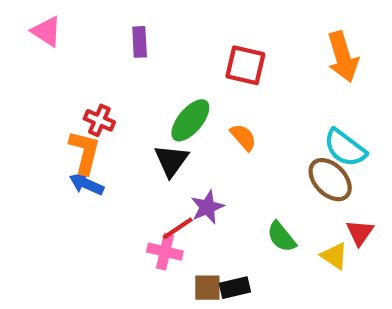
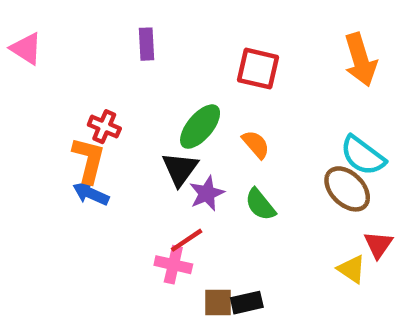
pink triangle: (46, 31) -> (26, 49), moved
purple star: (207, 207) -> (207, 193), moved
green semicircle: (281, 237) -> (260, 205), moved

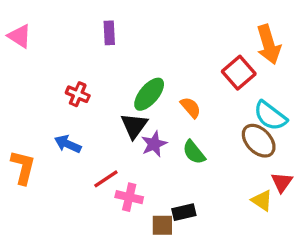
red square: (258, 69) -> (239, 73), moved, turned 36
orange L-shape: (89, 160) -> (23, 167), moved
red line: (187, 240) -> (106, 179), moved
black rectangle: (247, 303) -> (184, 212), moved

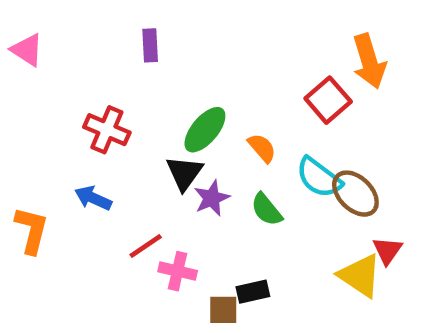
red cross: (78, 94) -> (107, 130), size x1.4
cyan semicircle: (270, 116) -> (319, 178), moved
yellow triangle: (262, 200) -> (360, 276), size x1.5

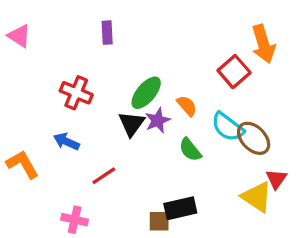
purple star: (212, 198) -> (158, 120), moved
orange L-shape: (32, 230) -> (23, 164), turned -44
pink cross: (178, 271) -> (75, 220), moved
black rectangle: (253, 292) -> (180, 208), size x1.4

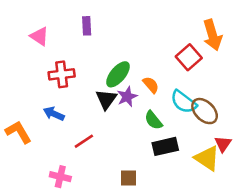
pink triangle: (19, 36) -> (39, 36), moved
red cross: (76, 93) -> (62, 74), turned -30
black rectangle: (180, 208) -> (165, 146), moved

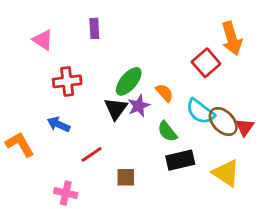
red triangle: (223, 144) -> (245, 127), moved
brown square: (129, 178) -> (126, 177), moved

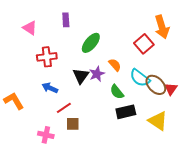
green ellipse: (129, 81) -> (91, 43), moved
blue arrow: (59, 124) -> (50, 88), moved
brown square: (126, 177) -> (73, 124), moved

